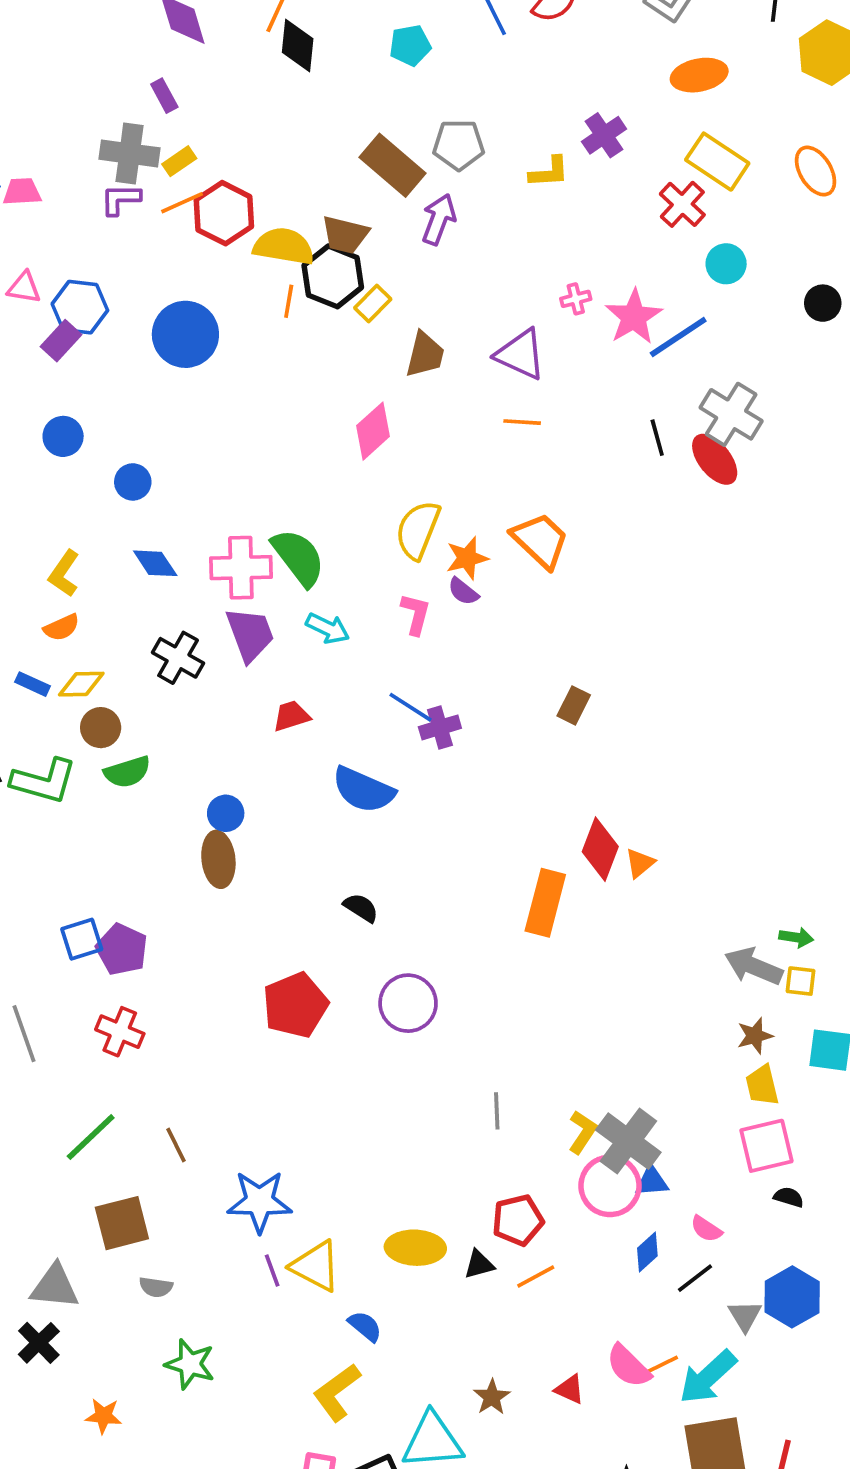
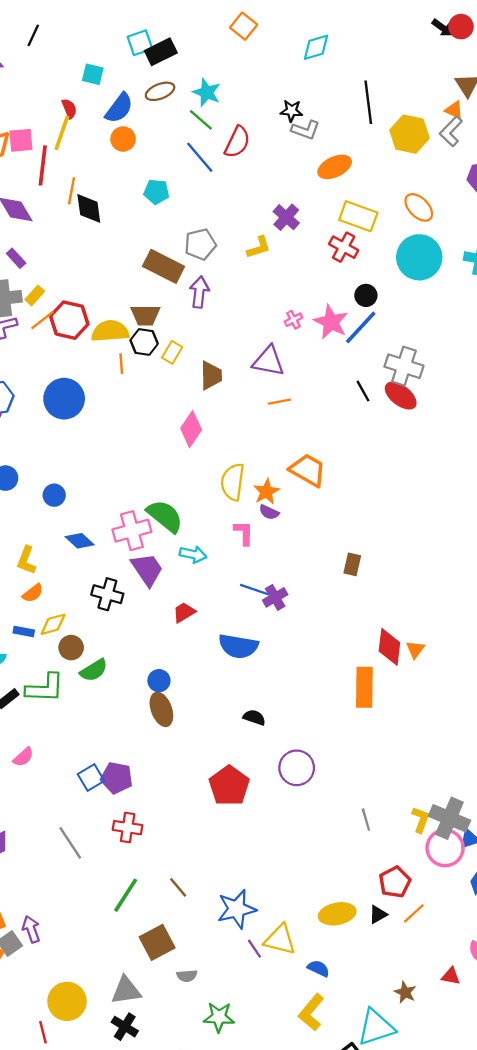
cyan pentagon: (410, 45) -> (156, 192), turned 30
cyan circle: (726, 264) -> (419, 257), moved, size x1.8
black hexagon: (333, 276) -> (144, 342), size x0.7
black circle: (823, 303) -> (366, 295), moved

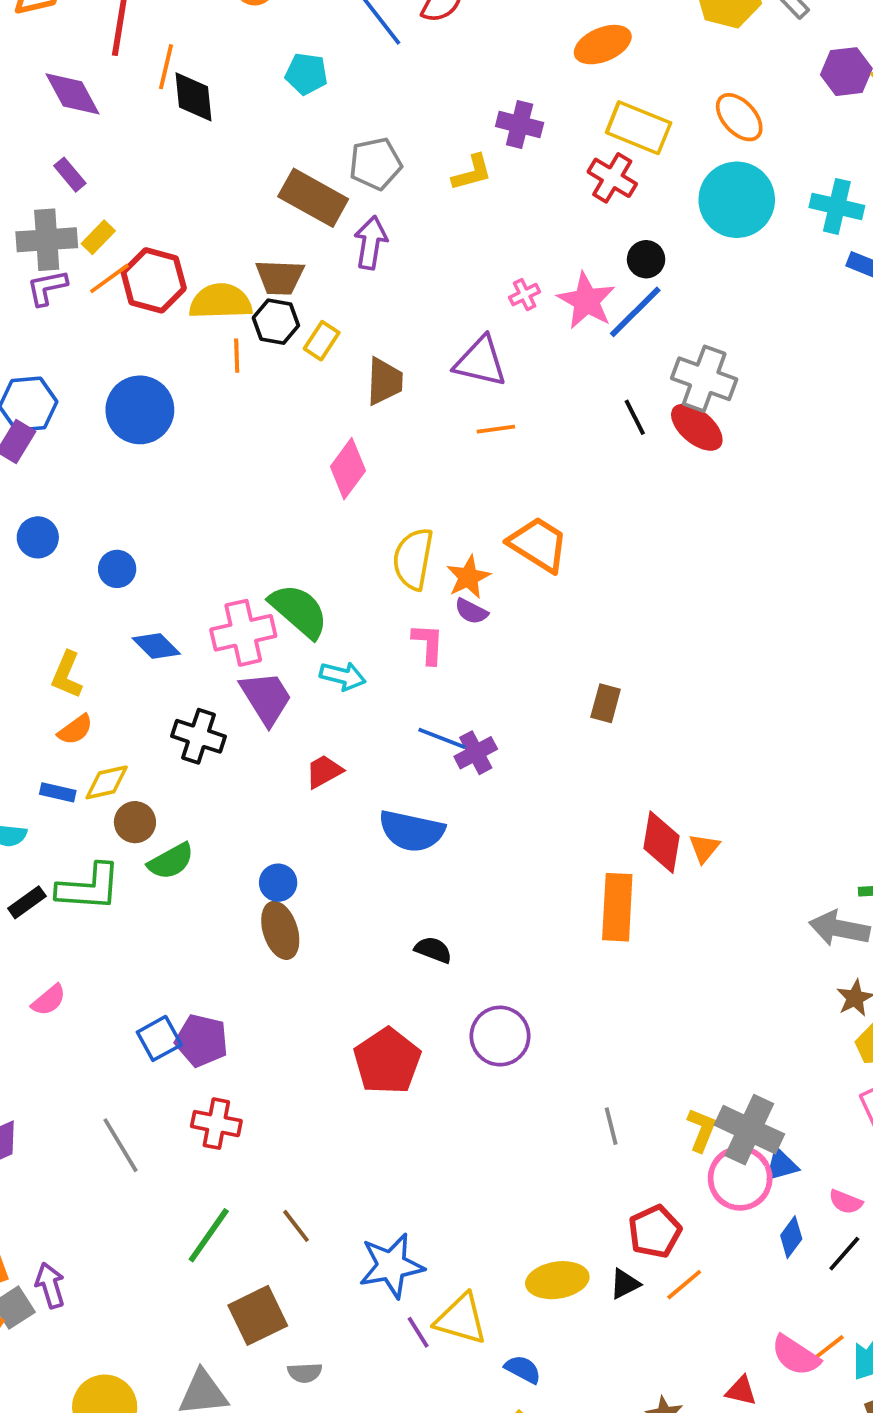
purple cross: (286, 217) -> (520, 124), turned -30

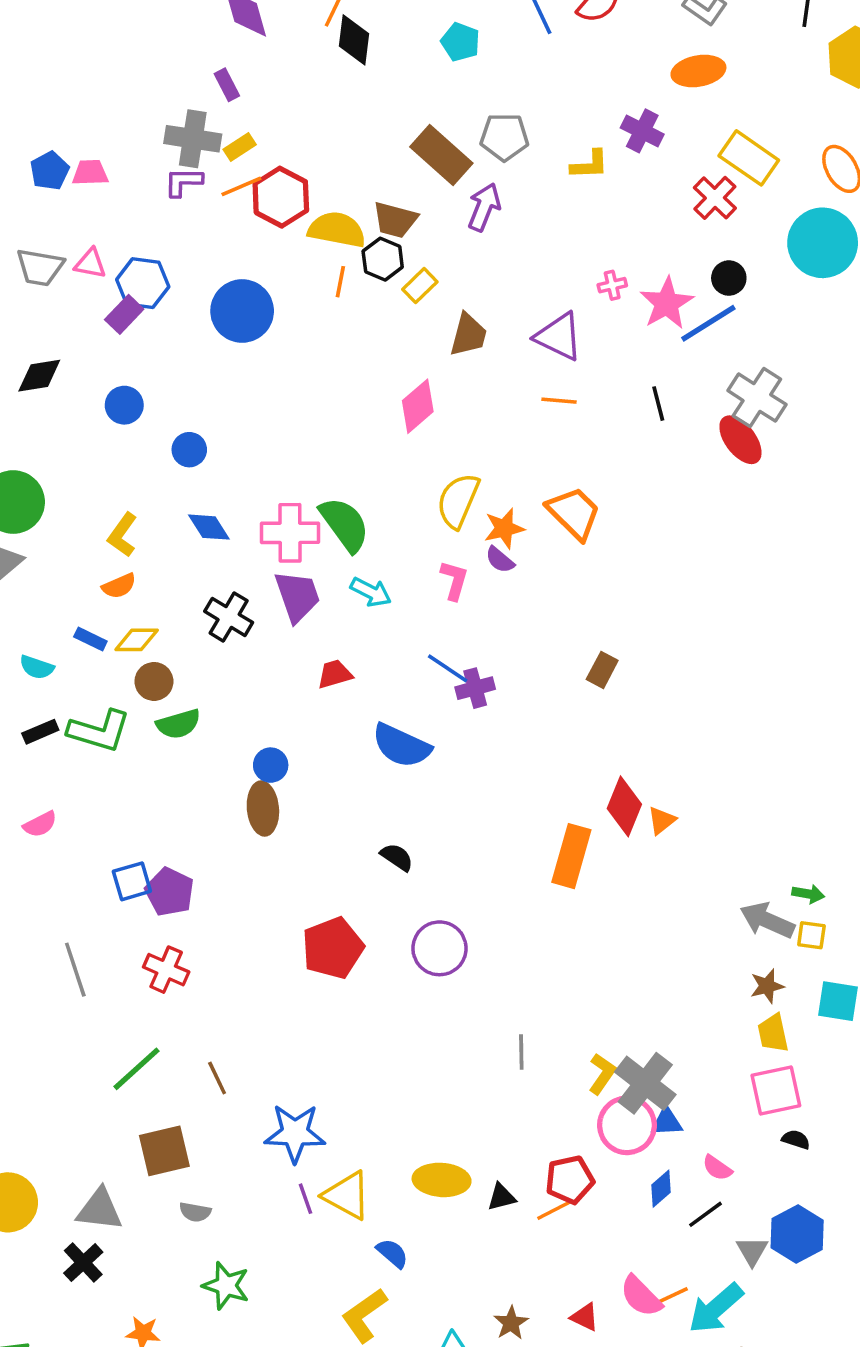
orange ellipse: (603, 45) -> (698, 71), moved
black line: (635, 417) -> (658, 404), moved
red pentagon: (655, 1232) -> (570, 1180), moved

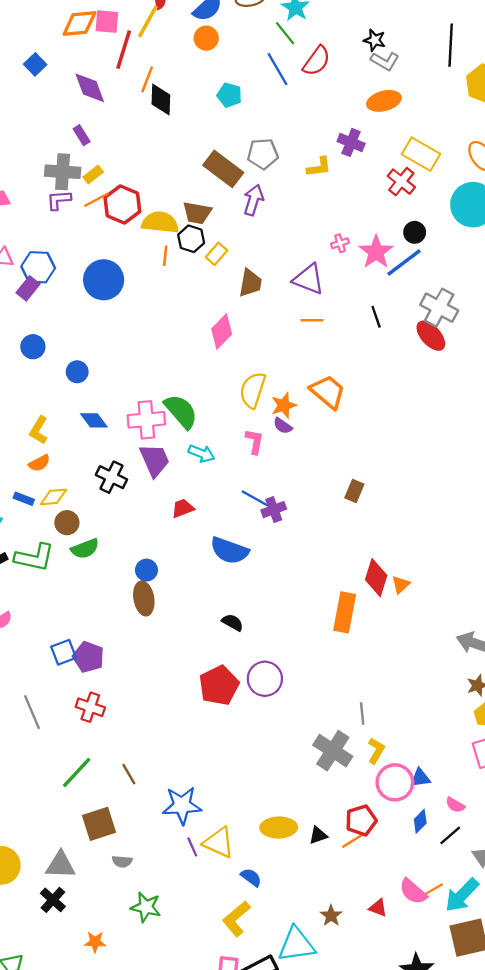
red pentagon: (333, 948) -> (219, 685), moved
gray line: (521, 1052) -> (362, 713), moved
gray cross: (645, 1083) -> (333, 751), moved

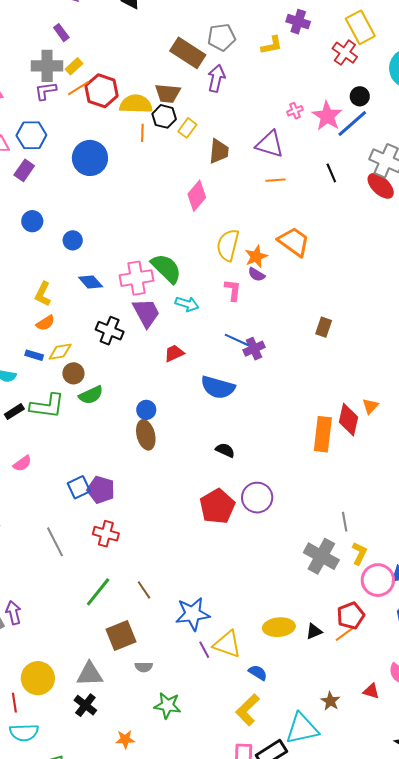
yellow rectangle: (421, 154) -> (360, 27), turned 36
blue hexagon: (38, 267) -> (31, 135), moved
red diamond: (376, 578) -> (349, 420), moved

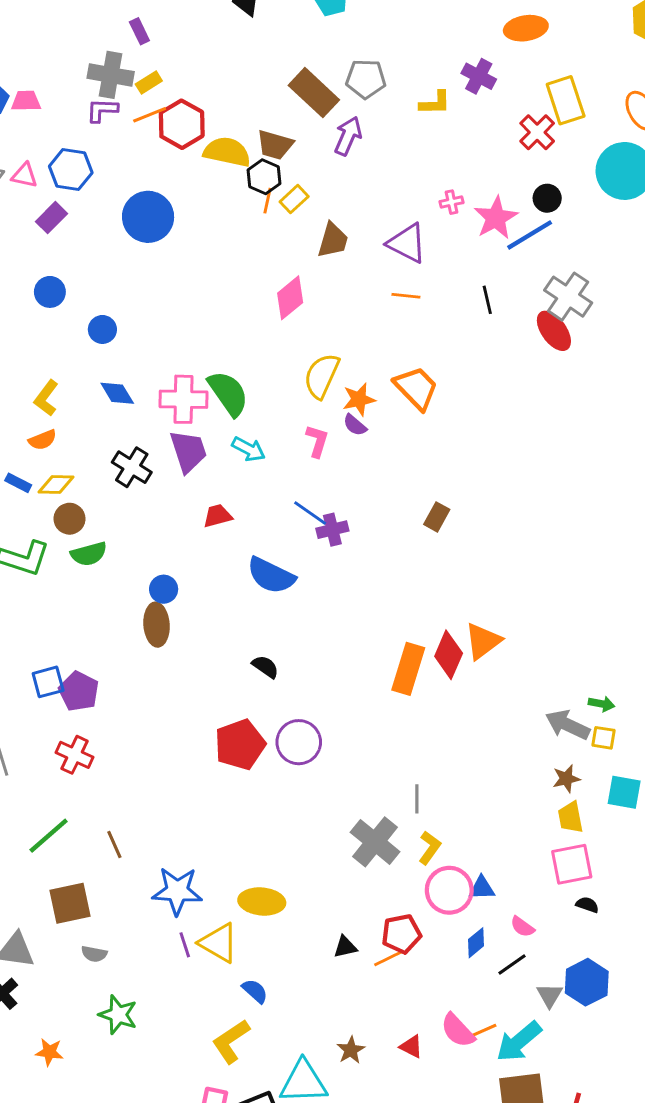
orange line: (142, 133) -> (268, 201), moved
orange triangle: (370, 406) -> (483, 641), size x1.6
yellow ellipse: (279, 627) -> (262, 901), moved

